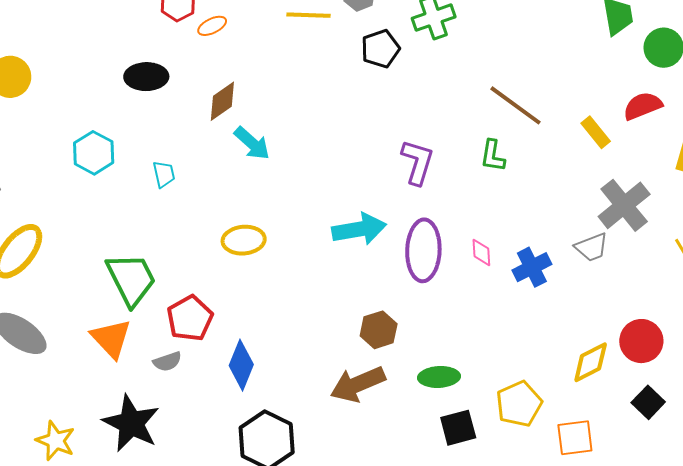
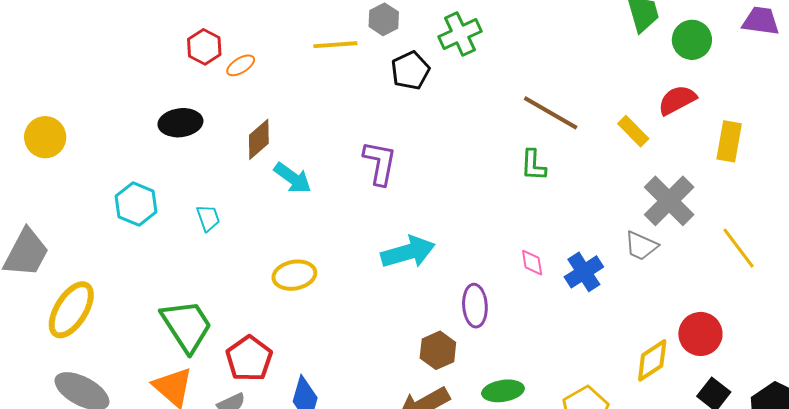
purple L-shape: (417, 162) -> (380, 163), moved
gray trapezoid: (592, 247) -> (641, 246), turned 51
purple ellipse: (423, 250) -> (475, 306), moved, size x0.7

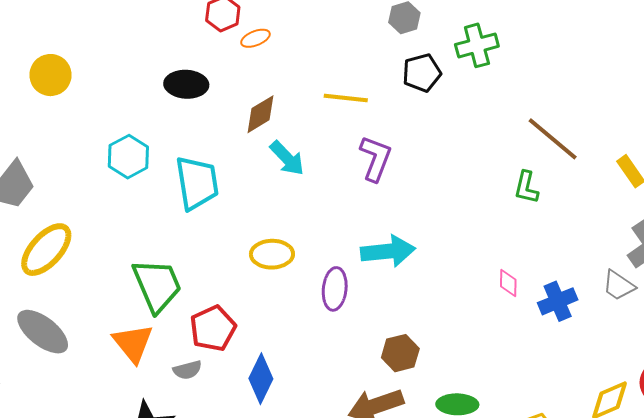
yellow line: (335, 45) -> (346, 98), moved
cyan trapezoid: (208, 218) -> (197, 183), size x2.0
purple ellipse: (475, 306) -> (335, 289), moved

